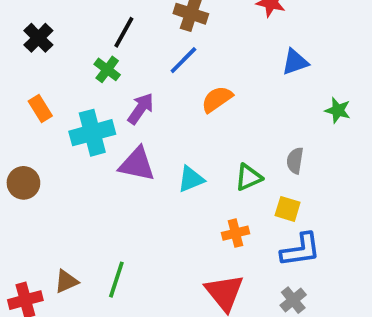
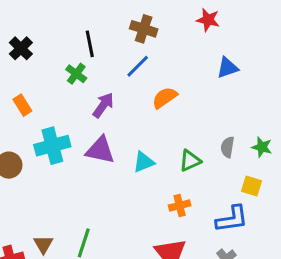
black line: (124, 32) -> (90, 44), turned -40
green star: (338, 110) -> (262, 147), moved
cyan cross: (92, 133) -> (52, 146), moved
yellow square: (288, 209) -> (251, 186), moved
brown triangle: (66, 281) -> (43, 244), turned -36

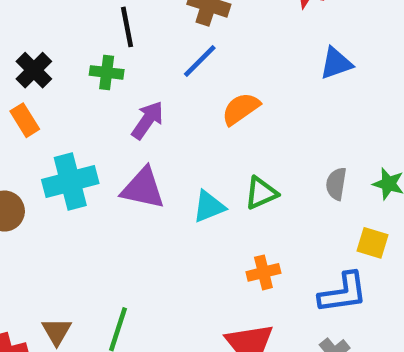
black cross: (21, 48) -> (34, 70), moved
green cross: (76, 74) -> (107, 72), turned -30
green triangle: (190, 161) -> (261, 193), moved

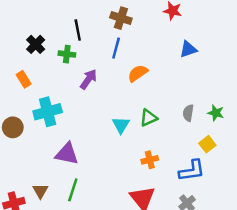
blue line: (200, 61) -> (116, 48), turned -30
black cross: (34, 70) -> (36, 44), moved
purple triangle: (143, 188) -> (67, 154), moved
cyan triangle: (209, 206) -> (121, 125), turned -36
yellow square: (373, 243) -> (207, 144), turned 35

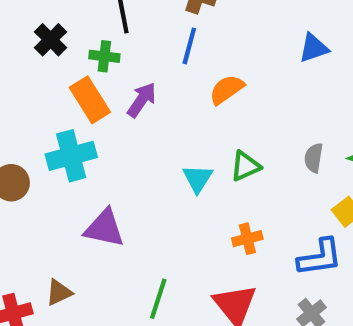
orange rectangle: (24, 79) -> (90, 100), moved, size x1.5
green line: (73, 190) -> (158, 299), moved
brown triangle: (40, 191) -> (59, 293), turned 35

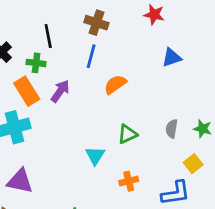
cyan triangle: (198, 179) -> (95, 156), moved
purple triangle: (104, 228) -> (20, 181), moved

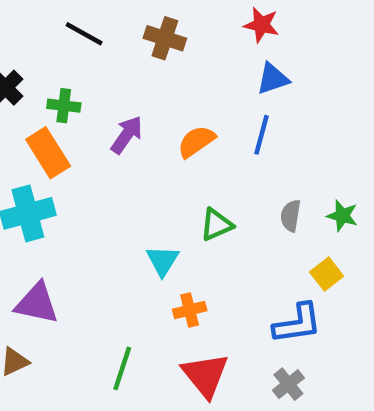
black line: (48, 36) -> (84, 34), moved, turned -50
blue line: (91, 56) -> (261, 135), moved
blue triangle: (172, 58) -> (273, 79), moved
purple arrow: (60, 91) -> (127, 135), moved
orange cross: (129, 181) -> (190, 310), moved

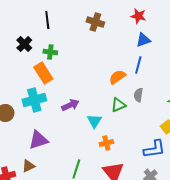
black line: (84, 34) -> (47, 20), moved, turned 54
purple arrow: (127, 135) -> (70, 105), moved, turned 30
orange semicircle: (196, 142) -> (117, 77), moved
gray semicircle: (291, 216) -> (138, 95), moved
purple triangle: (37, 303) -> (38, 140), turned -30

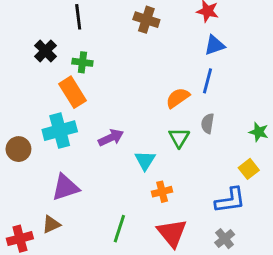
green triangle: (118, 105) -> (179, 138), turned -35

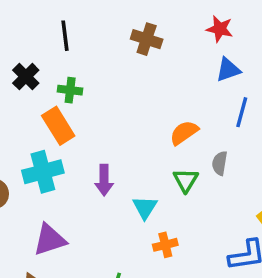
blue line: (208, 81) -> (242, 112), moved
purple arrow: (111, 138) -> (104, 180), turned 115

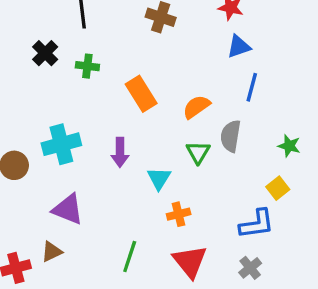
orange rectangle: (58, 126) -> (141, 94), moved
gray semicircle: (220, 163) -> (231, 136), size x1.4
purple triangle: (50, 240) -> (68, 209), turned 40

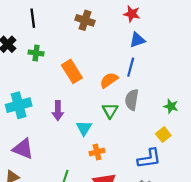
blue line: (252, 87) -> (131, 67), moved

